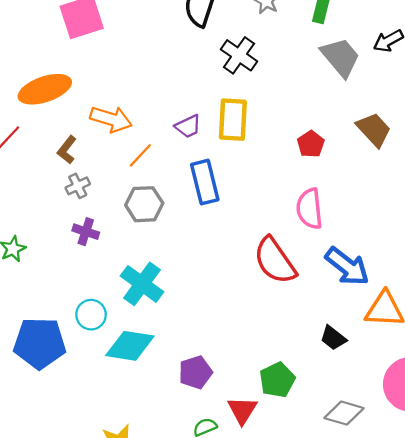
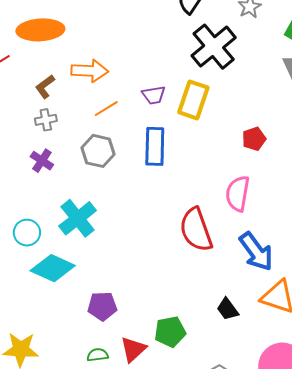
black cross: (239, 55) -> (214, 47), size x1.4
orange arrow: (111, 119) -> (90, 71), turned -30

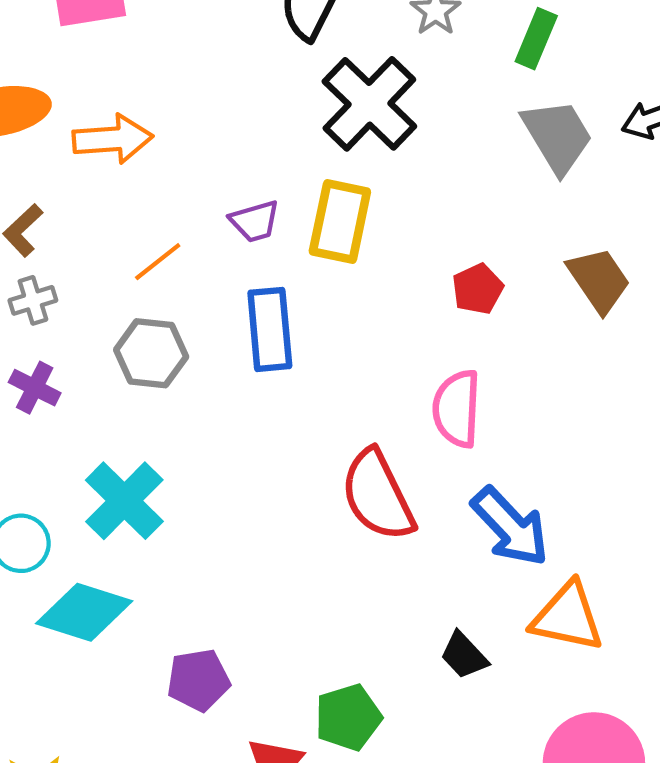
orange arrow: (90, 71) -> (113, 139), moved

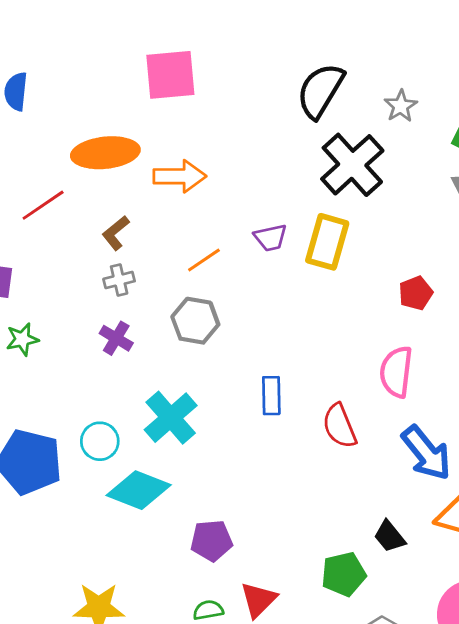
blue rectangle: (270, 329) -> (271, 396), moved, size x0.7
red semicircle: (378, 495) -> (340, 426), size x0.7
green pentagon: (348, 717) -> (344, 574), moved

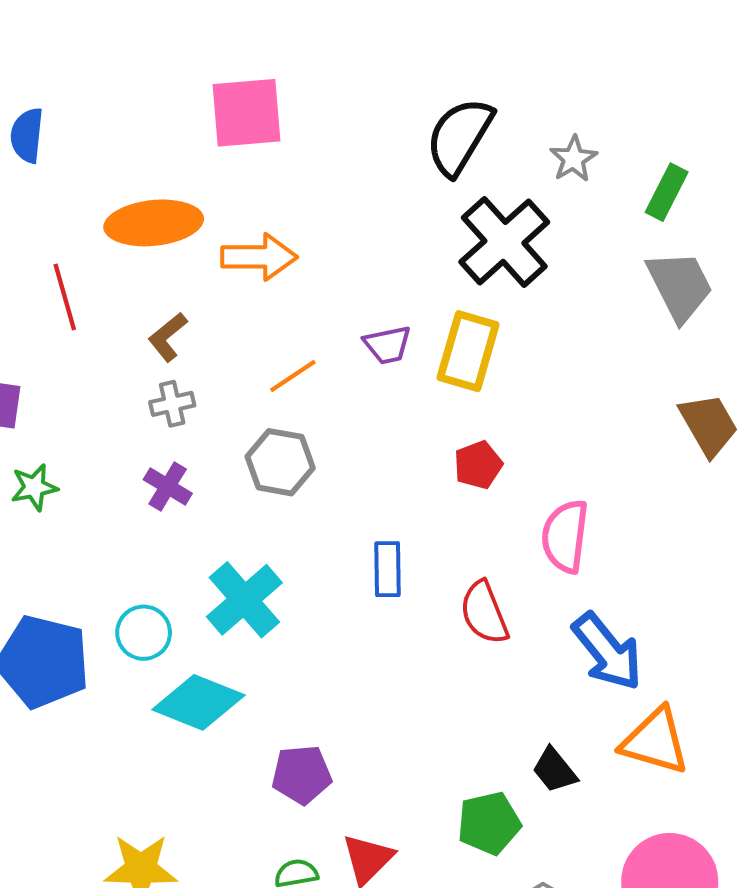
red line: (43, 205) -> (65, 297), turned -72
red pentagon: (416, 293) -> (478, 465), moved

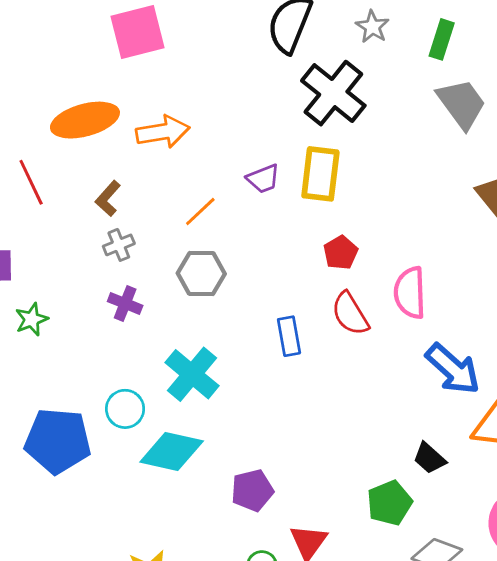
red semicircle: (484, 613) -> (350, 314), moved

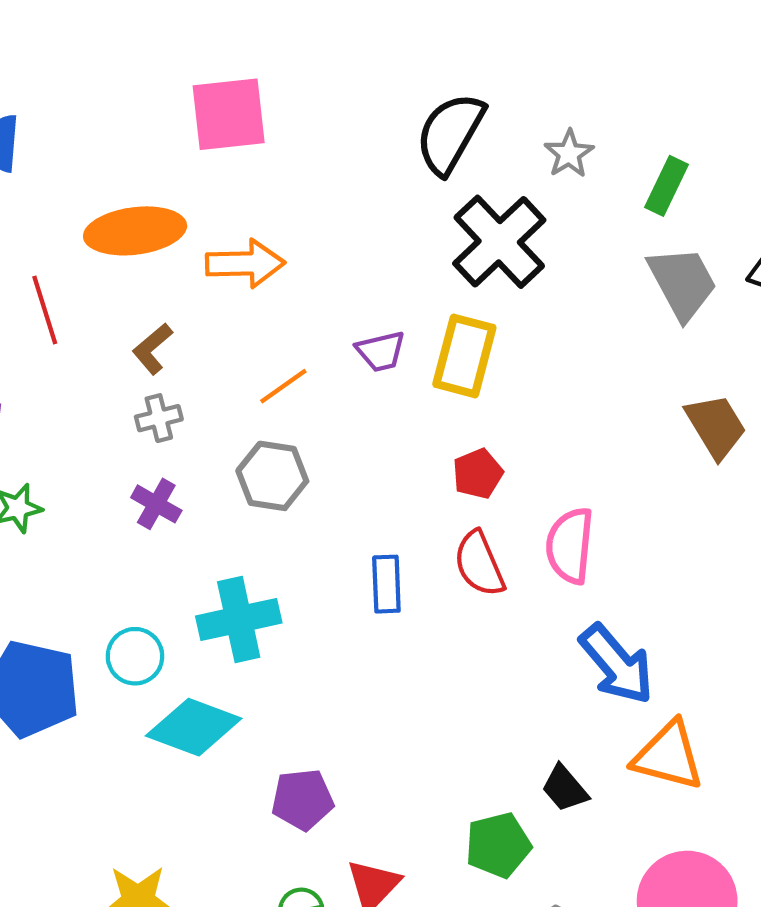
cyan cross: (192, 374) -> (239, 620), turned 30

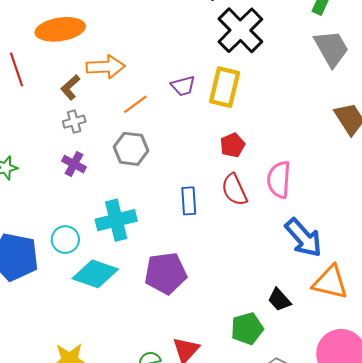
orange arrow: (245, 264) -> (106, 67), moved
purple pentagon: (303, 799) -> (166, 273), moved, size x1.4

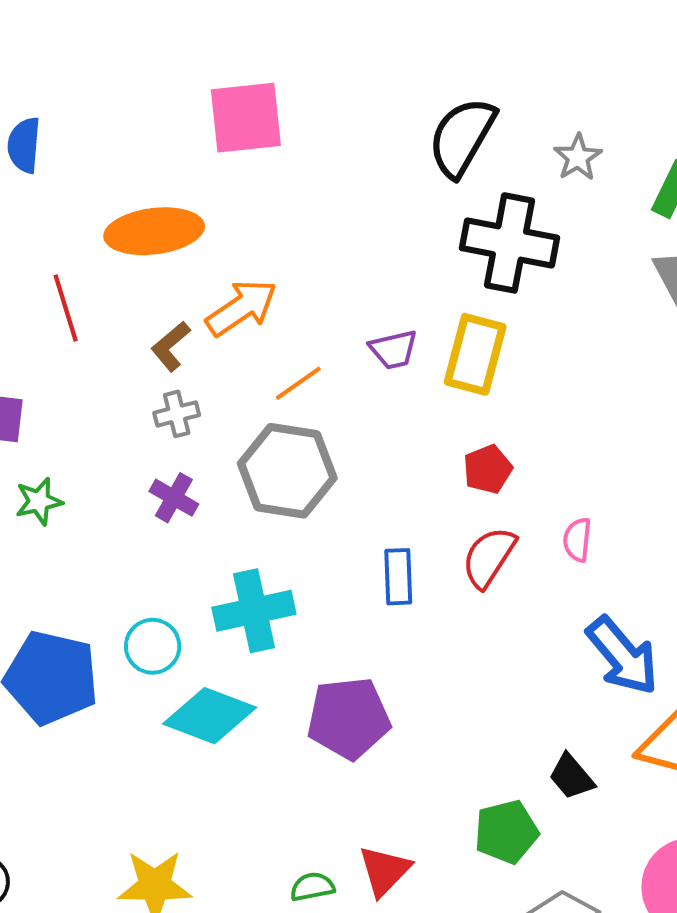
black cross: (240, 30) -> (509, 243), turned -36
orange arrow: (106, 67) -> (242, 308), turned -33
gray hexagon: (131, 149) -> (287, 471), size x1.4
pink semicircle: (279, 180) -> (577, 540), size x0.6
red semicircle: (234, 190) -> (489, 557), turned 56

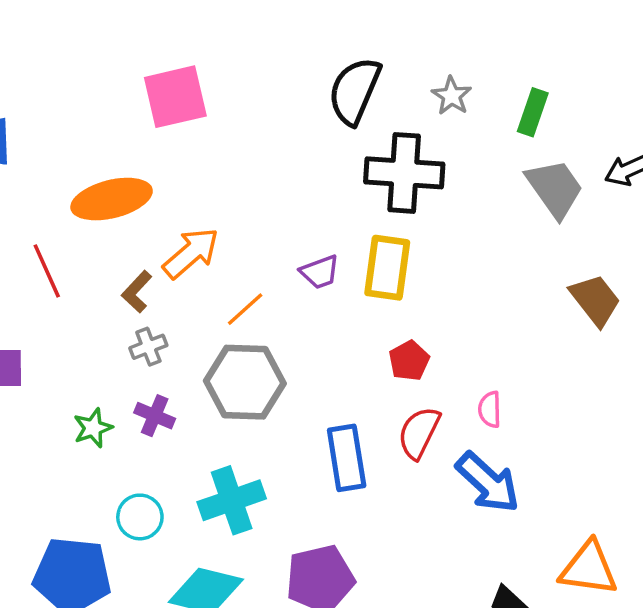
green star: (39, 501) -> (93, 428), moved
blue rectangle: (398, 577) -> (347, 458), size x1.4
cyan circle: (153, 646) -> (140, 517), moved
blue arrow: (623, 656) -> (488, 483), moved

